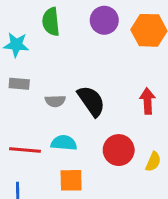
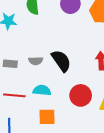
gray rectangle: (19, 84) -> (10, 64), moved

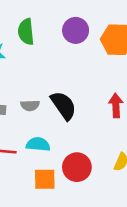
red circle: (81, 95) -> (77, 167), moved

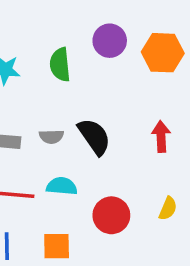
green semicircle: (26, 32) -> (60, 65), moved
orange square: (45, 179) -> (57, 246), moved

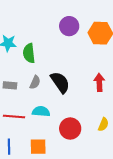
green semicircle: (60, 65) -> (29, 53), moved
gray semicircle: (51, 137) -> (35, 82), turned -64

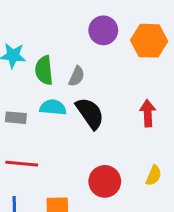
gray semicircle: (35, 82) -> (77, 76), moved
cyan semicircle: (41, 111) -> (53, 107), moved

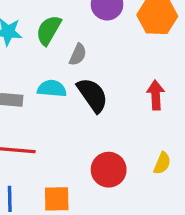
green semicircle: (44, 70) -> (49, 30), moved, turned 36

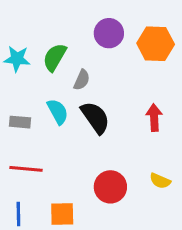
cyan semicircle: (52, 89) -> (58, 112), turned 56
yellow semicircle: (162, 163) -> (160, 181), turned 90

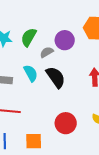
purple circle: (109, 33) -> (65, 40), moved
gray semicircle: (82, 80) -> (47, 52), turned -144

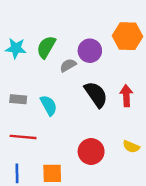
cyan semicircle: (31, 73) -> (49, 105), moved
black semicircle: (56, 77) -> (96, 94), moved

